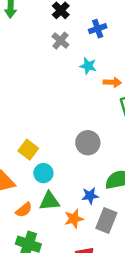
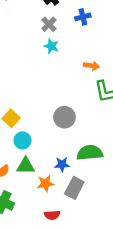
cyan star: (88, 66) -> (51, 46), moved

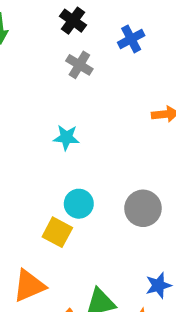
cyan star: (51, 46) -> (66, 137), moved
cyan circle: (23, 140) -> (79, 204), moved

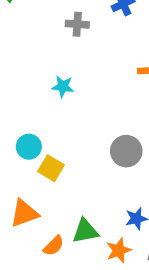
gray cross: (79, 65) -> (77, 24), turned -30
cyan circle: (79, 204) -> (29, 147), moved

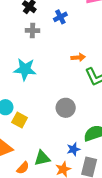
cyan star: (63, 87) -> (25, 69), size x1.6

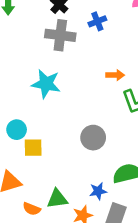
gray cross: (32, 30) -> (60, 35), size x1.6
yellow square: (20, 120) -> (33, 148), turned -35
orange semicircle: (23, 168) -> (32, 209), turned 64

